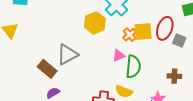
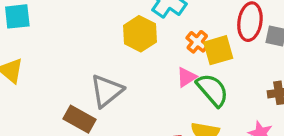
yellow square: (143, 32) -> (218, 50), moved
green semicircle: (133, 67) -> (212, 90), turned -35

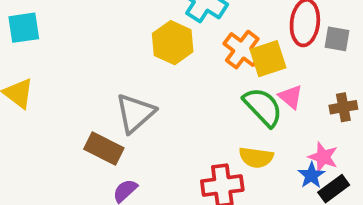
orange cross: (197, 42) -> (242, 50), size x1.4
pink triangle: (186, 77) -> (291, 97), moved, turned -45

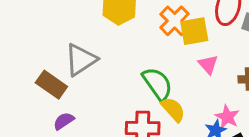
green semicircle: (263, 107) -> (157, 84), moved
yellow semicircle: (256, 157) -> (173, 109), turned -148

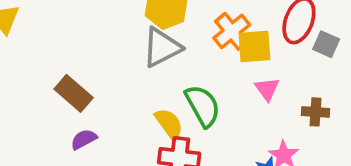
gray triangle: (81, 60) -> (162, 47), moved
yellow semicircle: (173, 109) -> (169, 124), moved

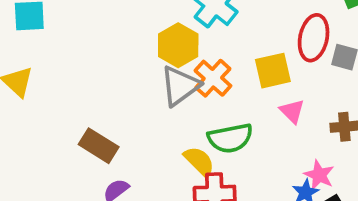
orange cross: (232, 31) -> (213, 78), moved
green semicircle: (203, 106) -> (230, 138), turned 117

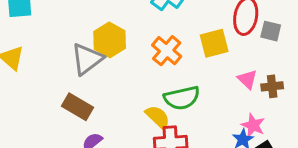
yellow hexagon: (178, 45) -> (110, 40), moved
gray triangle: (180, 86) -> (87, 59), moved
pink triangle: (292, 111) -> (247, 79), moved

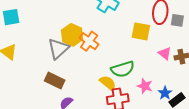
yellow square: (214, 43) -> (141, 31), turned 30
orange cross: (167, 51) -> (89, 41), moved
pink star: (253, 125) -> (145, 86), moved

